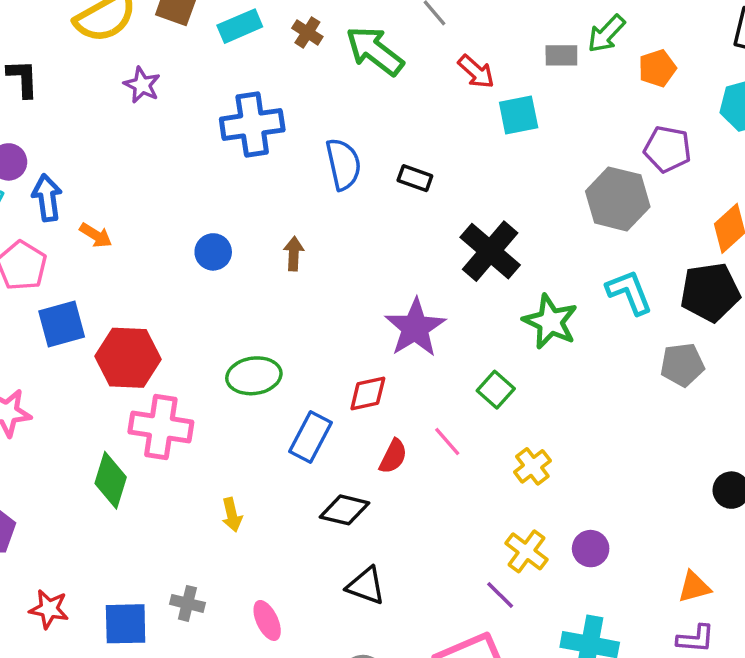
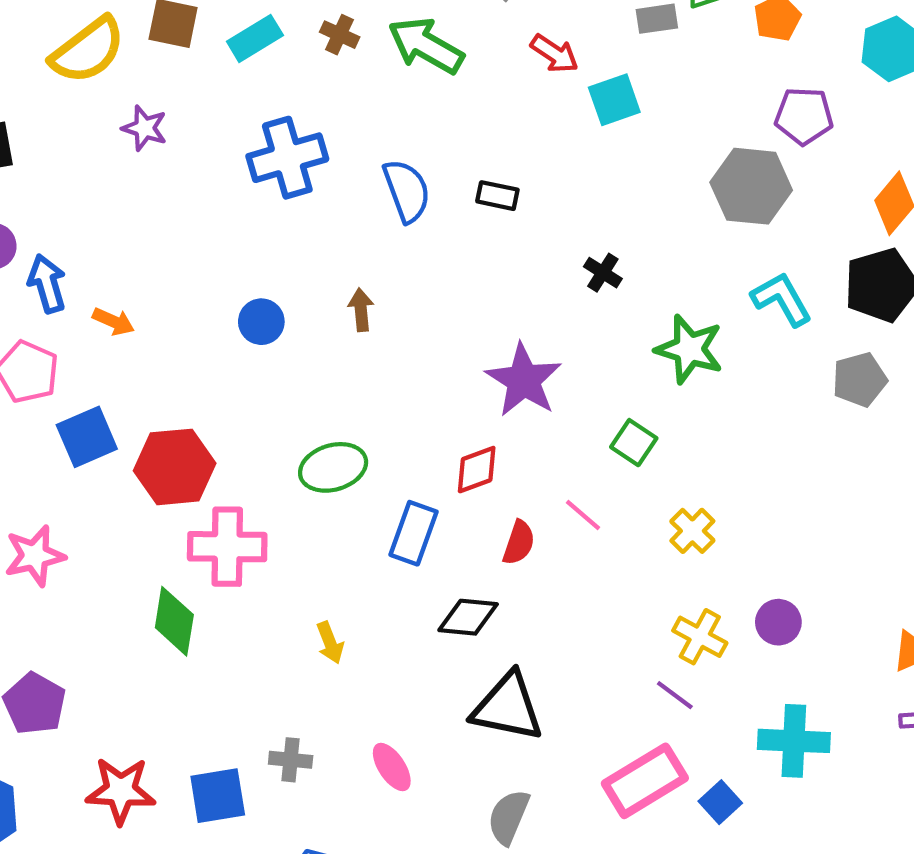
black cross: (490, 251) -> (603, 273), size x0.5
black triangle: (366, 586) -> (508, 707), size x1.5
red star: (49, 609) -> (121, 791), size x1.4

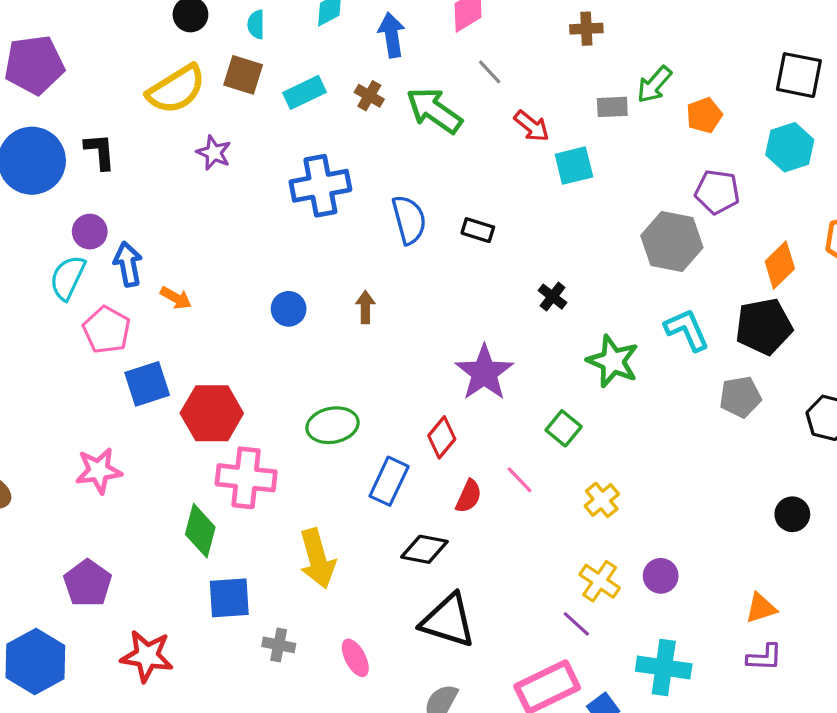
red diamond: (477, 470) -> (442, 437), turned -36
yellow arrow: (330, 643) -> (317, 559), size x1.8
blue square: (218, 796) -> (229, 598), moved

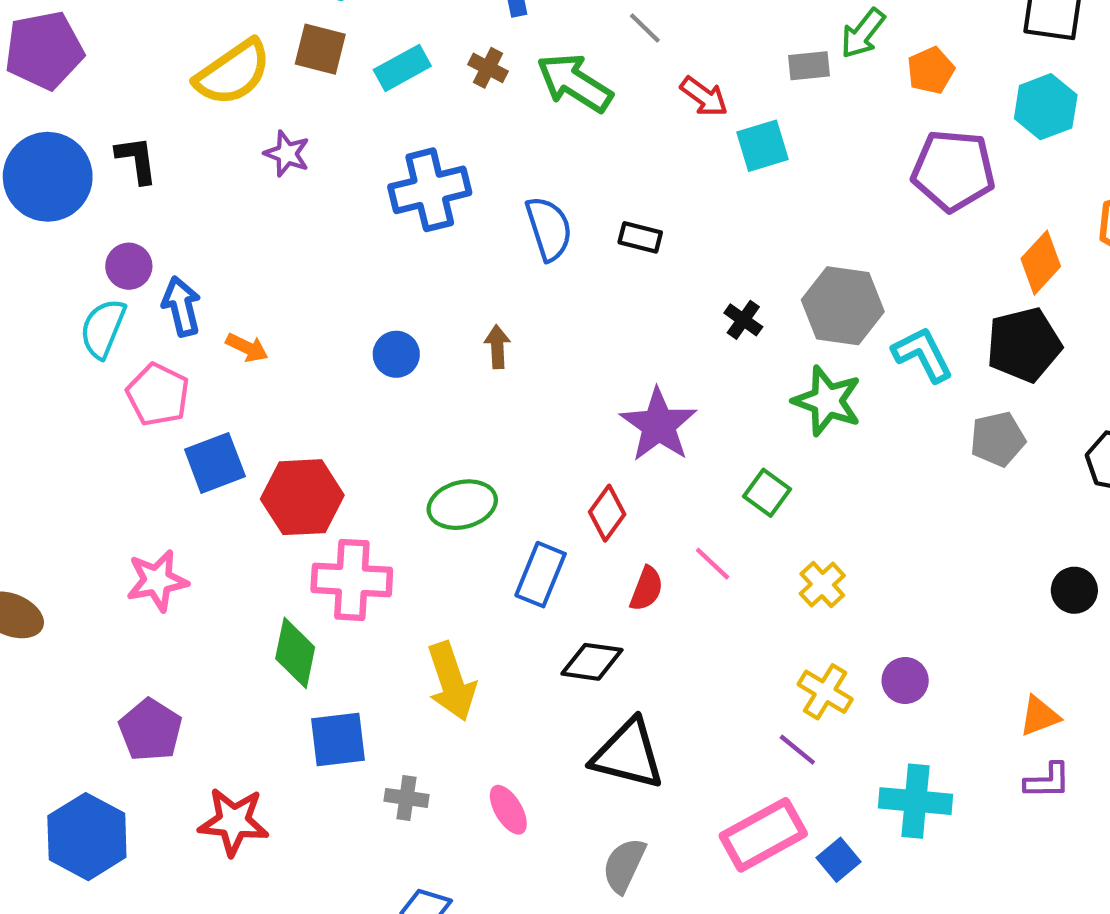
purple pentagon: (717, 192) -> (953, 171), size x1.4
gray hexagon: (672, 242) -> (843, 306), moved

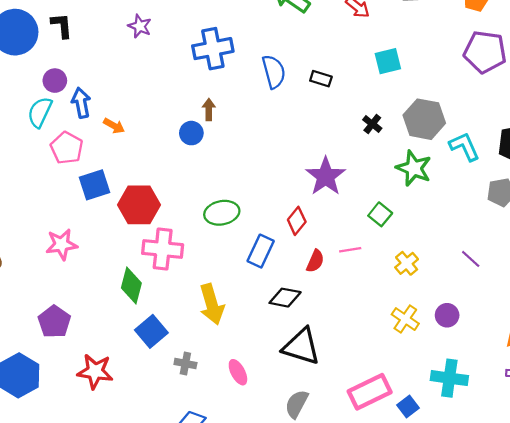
cyan square: (762, 146) -> (388, 61), moved
brown arrow: (497, 347) -> (209, 110), moved
pink line: (713, 564) -> (350, 250), turned -55
blue square: (338, 739) -> (151, 331), turned -36
purple line: (797, 750) -> (471, 259), moved

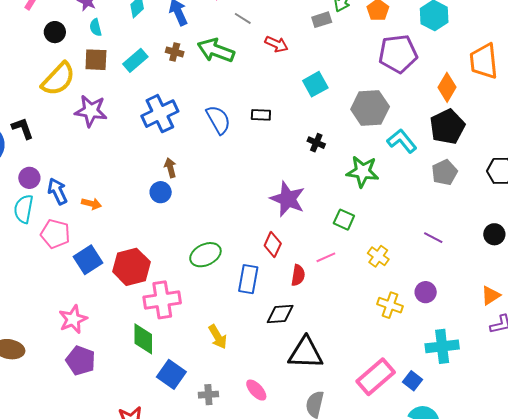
purple star: (140, 26) -> (91, 111), size x1.5
gray hexagon: (424, 119) -> (370, 108), moved
yellow arrow: (212, 304) -> (218, 337), size x0.7
purple pentagon: (54, 322) -> (81, 361), moved

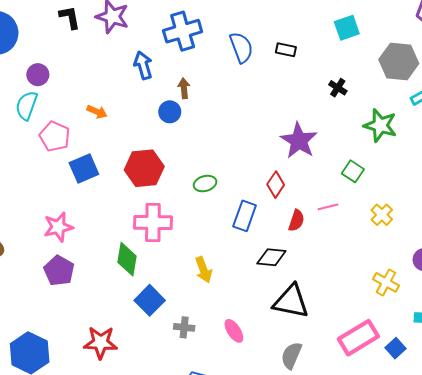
black L-shape: (23, 128) -> (70, 17), moved
blue arrow: (57, 191) -> (143, 65), moved
green ellipse: (205, 255) -> (205, 184), size x0.7
red hexagon: (131, 267) -> (144, 168), moved
yellow cross: (390, 305) -> (386, 282), moved

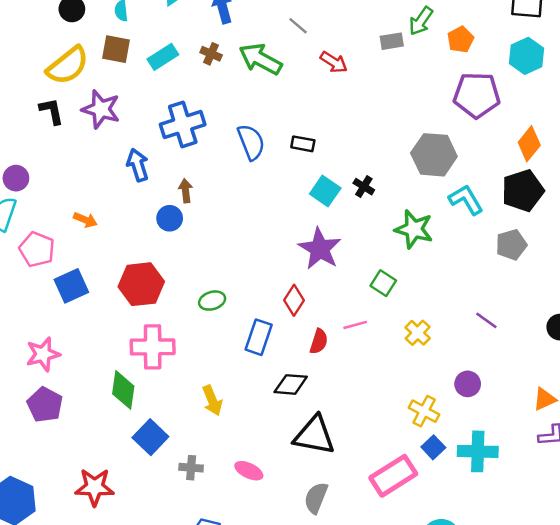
cyan square: (347, 28) -> (325, 191), moved, turned -35
pink ellipse: (234, 331) -> (249, 471), turned -30
blue square: (395, 348) -> (433, 447), moved

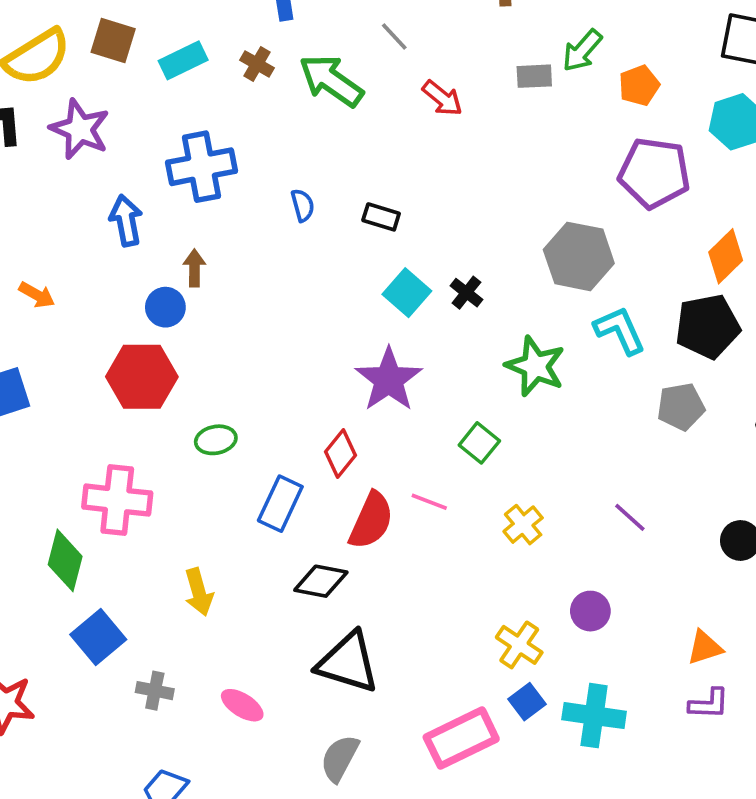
blue semicircle: (251, 142) -> (303, 205), size x0.6
red hexagon: (141, 284) -> (142, 377), moved
pink line: (355, 325) -> (429, 502), turned 30
red semicircle: (319, 341) -> (371, 521), size x1.5

